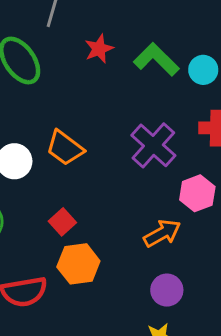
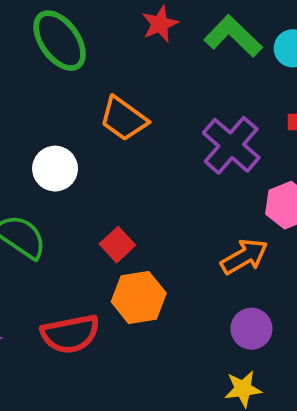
orange trapezoid: (65, 148) -> (124, 119), moved

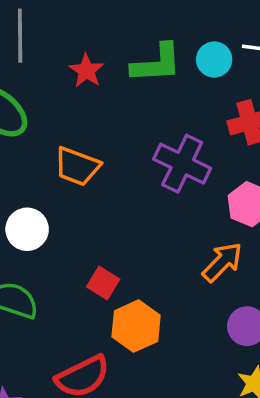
green L-shape: (233, 36) -> (156, 63), turned 148

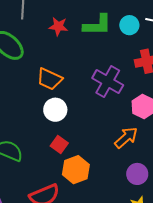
red star: (86, 71) -> (58, 26), turned -30
white circle: (27, 229) -> (55, 110), moved

